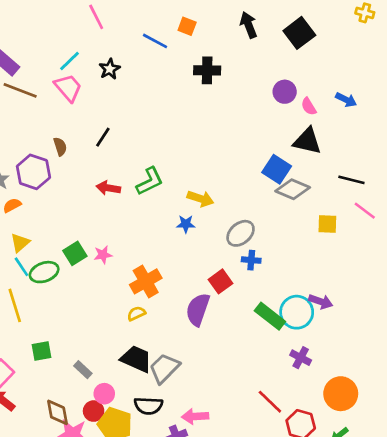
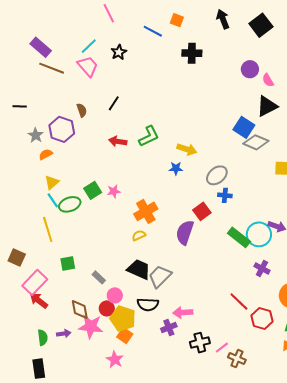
black triangle: (307, 141) -> (267, 106), turned -40

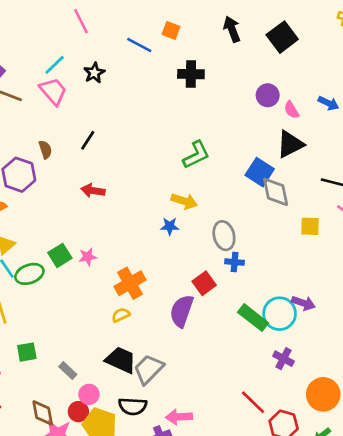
green L-shape: (149, 136) -> (196, 155), moved
gray diamond: (256, 142) -> (276, 192), turned 55
gray ellipse: (217, 175) -> (224, 236), turned -65

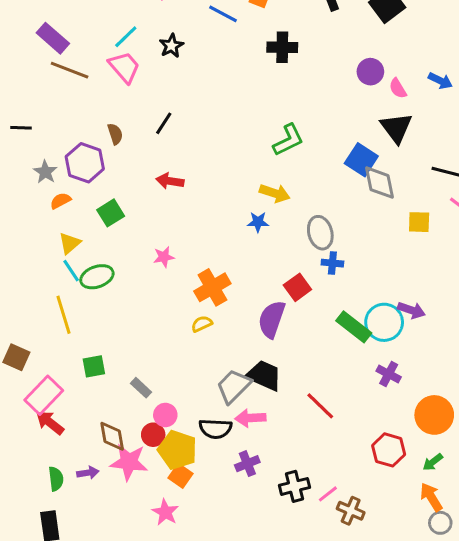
black triangle: (290, 144) -> (396, 128), turned -40
green square: (60, 255) -> (111, 213), moved
black trapezoid: (121, 360) -> (264, 375), moved
red line: (253, 402) -> (320, 406), moved
pink arrow: (179, 417) -> (250, 418), moved

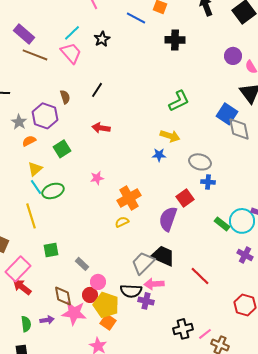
gray ellipse: (320, 233) -> (200, 162), turned -60
green rectangle: (354, 327) -> (222, 224), size x0.7
purple cross: (247, 464) -> (146, 301), moved, turned 35

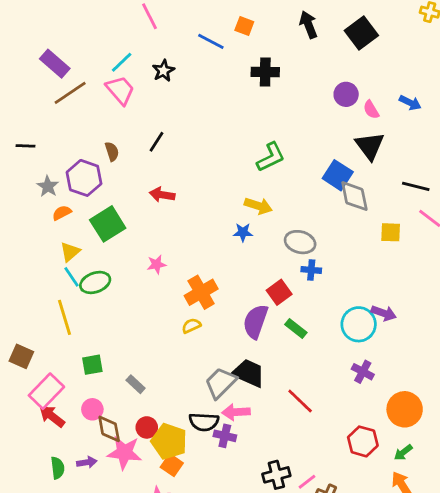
brown line: (35, 55) -> (70, 93), turned -55
green square: (62, 149) -> (108, 224), size x1.4
green rectangle: (222, 224) -> (296, 328), moved
pink circle: (98, 282) -> (92, 409), moved

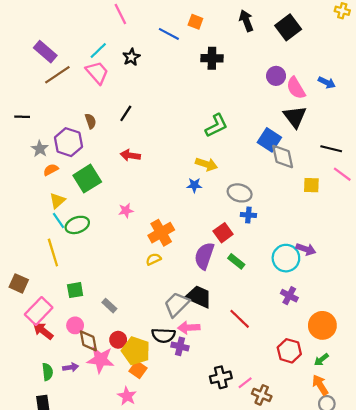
pink semicircle: (371, 110) -> (296, 88), size x1.5

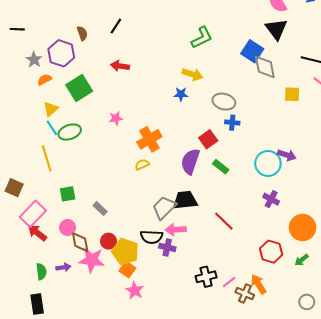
black trapezoid: (199, 297) -> (185, 200), turned -30
orange arrow: (320, 385) -> (258, 284), moved
pink star: (127, 396) -> (135, 290), moved

